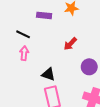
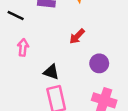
black line: (23, 34) -> (16, 15), moved

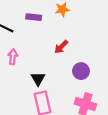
black triangle: (51, 72) -> (38, 79), turned 40

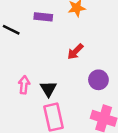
pink arrow: (13, 57) -> (24, 85), moved

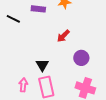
pink arrow: (24, 85) -> (23, 85), moved

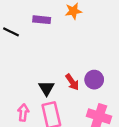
red arrow: (63, 36) -> (72, 82), moved, turned -80

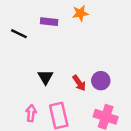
black triangle: (46, 88) -> (45, 77), moved

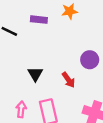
purple circle: (101, 81) -> (90, 60), moved

